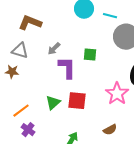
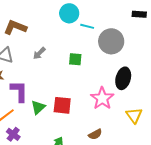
cyan line: (110, 16) -> (87, 26), moved
purple L-shape: (67, 68) -> (19, 91), moved

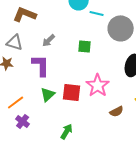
purple L-shape: (19, 91) -> (41, 65), moved
pink star: (102, 98) -> (98, 85), moved
brown semicircle: (95, 134) -> (117, 111), moved

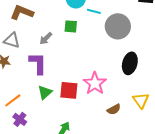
green square: (85, 46) -> (71, 26), moved

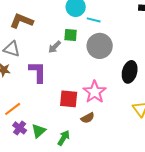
gray circle: (118, 26) -> (100, 46), moved
gray arrow: (46, 38) -> (55, 47), moved
green triangle: (45, 92) -> (39, 131), moved
brown semicircle: (114, 109) -> (88, 118), moved

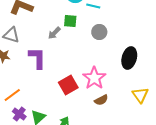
gray circle: (100, 46) -> (99, 32), size x0.6
red square: (69, 99) -> (68, 85), turned -36
brown semicircle: (88, 118) -> (101, 100), moved

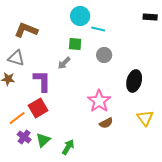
gray arrow: (54, 33) -> (64, 63), moved
red square: (68, 85) -> (38, 108), moved

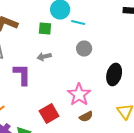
green square: (75, 44) -> (45, 28), moved
gray arrow: (64, 63) -> (44, 56), turned 32
red square: (38, 108) -> (49, 114), moved

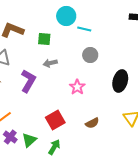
green square: (45, 28) -> (44, 39), moved
purple L-shape: (22, 74) -> (28, 81), turned 30
pink star: (79, 94) -> (77, 87), moved, size x0.7

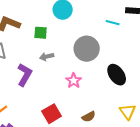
cyan line: (84, 29) -> (113, 23), moved
gray circle: (90, 55) -> (87, 49), size x1.6
black ellipse: (120, 81) -> (117, 75), turned -50

